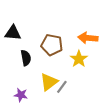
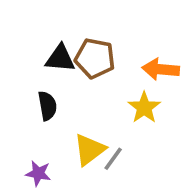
black triangle: (13, 33) -> (60, 58), moved
brown pentagon: (52, 45) -> (95, 58), moved

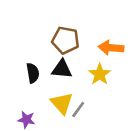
black triangle: (60, 58) -> (62, 69), moved
yellow triangle: (89, 150) -> (62, 103), turned -35

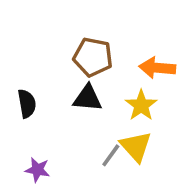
black semicircle: (33, 73) -> (27, 104), moved
yellow triangle: (62, 103) -> (136, 146), moved

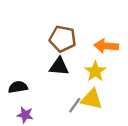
black semicircle: (27, 104) -> (18, 87), moved, turned -90
yellow triangle: (136, 146) -> (92, 99), turned -35

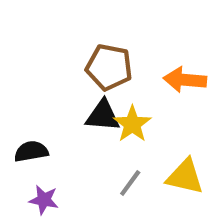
yellow star: (95, 71) -> (132, 124), moved
yellow triangle: (92, 99) -> (185, 177), moved

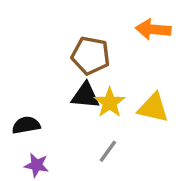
orange arrow: (185, 80) -> (153, 29), moved
yellow triangle: (185, 177) -> (153, 108), moved

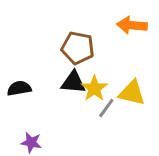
black semicircle: (26, 125) -> (19, 88), moved
gray line: (108, 151) -> (106, 108), moved

